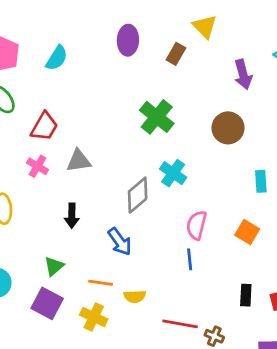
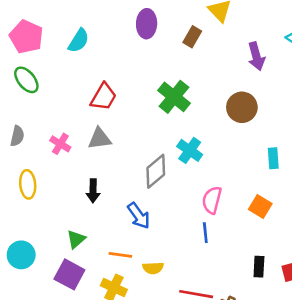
red trapezoid: (44, 127) -> (103, 97), moved

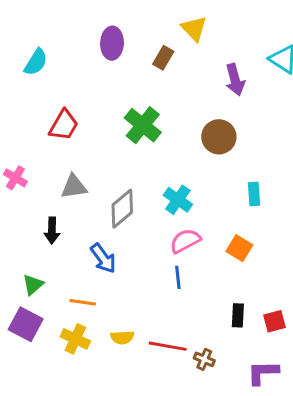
gray triangle: (100, 139) -> (74, 187), moved
cyan cross: (190, 150) -> (178, 200), moved
pink semicircle: (212, 200) -> (185, 241), turned 48
yellow semicircle: (153, 268) -> (122, 337), moved

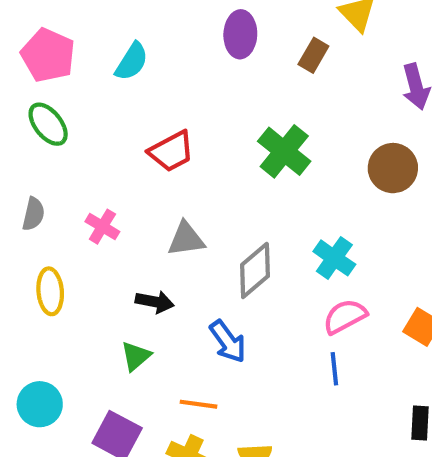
red trapezoid: (64, 125) -> (171, 151), turned 32
black arrow: (52, 231) -> (155, 302), turned -80
green triangle: (33, 285) -> (136, 356), moved

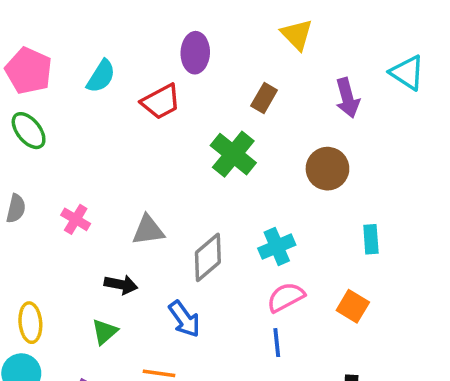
brown rectangle: (313, 55) -> (264, 98), moved
red trapezoid: (171, 151) -> (161, 102), moved
cyan cross: (334, 258) -> (277, 247), turned 32
yellow ellipse: (50, 291) -> (30, 323), moved

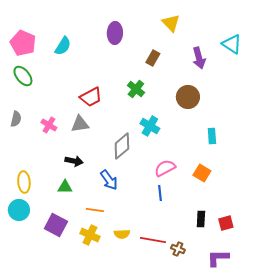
red trapezoid: (161, 102) -> (91, 97), moved
green cross: (233, 154) -> (136, 89), size x0.7
gray triangle: (148, 230) -> (80, 124), moved
cyan cross: (277, 247) -> (150, 126), moved, turned -36
green triangle: (105, 332) -> (65, 187), turned 42

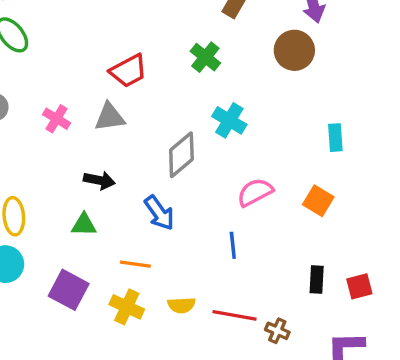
brown circle: (188, 97) -> (294, 50), moved
blue line: (160, 193) -> (233, 245), moved

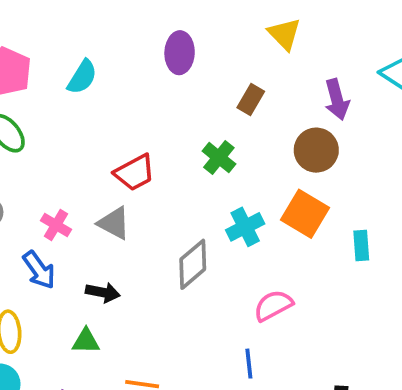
gray triangle: (110, 117) -> (114, 223), turned 36
cyan cross: (229, 120) -> (245, 227), turned 32
orange square: (318, 201) -> (305, 214), moved, size x1.4
blue arrow: (159, 213) -> (39, 270), moved

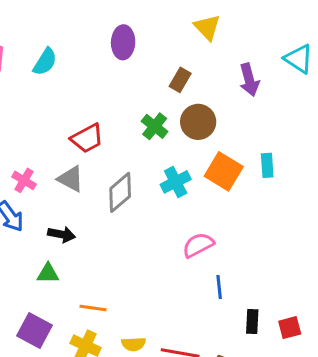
brown circle: (316, 150) -> (198, 122), moved
cyan rectangle: (361, 246) -> (267, 165), moved
gray diamond: (193, 264) -> (120, 192), moved
blue line: (249, 364) -> (219, 287), moved

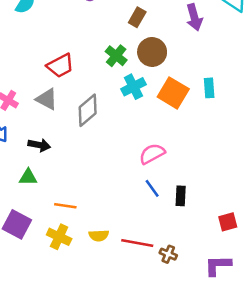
cyan cross: (176, 182) -> (133, 87), moved
blue line: (219, 287) -> (152, 188), moved, turned -30
black rectangle: (252, 322) -> (181, 196), moved

